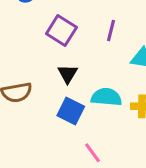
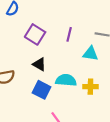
black triangle: (68, 74) -> (39, 64), turned -32

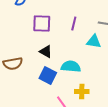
purple square: (35, 34) -> (42, 24), turned -30
yellow cross: (90, 87) -> (82, 92), moved

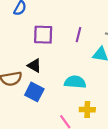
black triangle: (46, 52) -> (34, 65), moved
blue square: (48, 76) -> (34, 92), moved

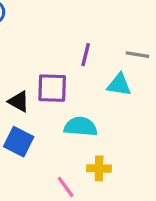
purple square: (43, 35) -> (52, 88), moved

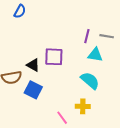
purple line: (86, 55) -> (87, 36), moved
cyan semicircle: (81, 127) -> (90, 81), moved, turned 36

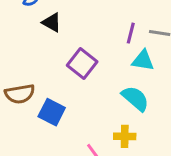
purple square: (54, 57) -> (82, 63), turned 36
black triangle: (33, 65) -> (52, 22), moved

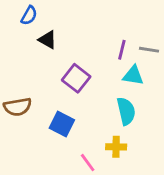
cyan semicircle: (135, 98) -> (126, 111), turned 36
blue square: (52, 112) -> (62, 124), moved

